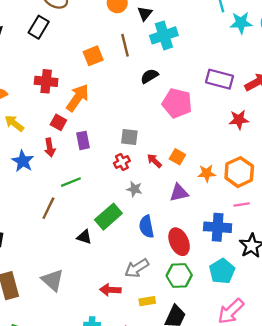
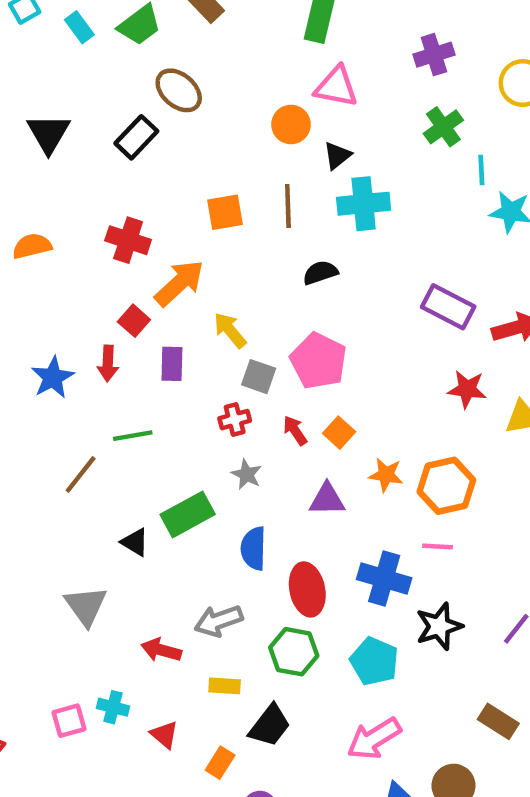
pink pentagon: (177, 103) -> (318, 361), moved
yellow arrow: (14, 123) -> (230, 330), moved
cyan pentagon: (222, 271) -> (374, 661), turned -30
gray triangle: (53, 280) -> (86, 606), moved

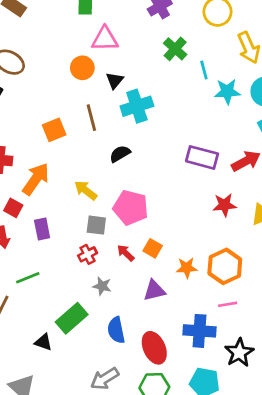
yellow arrow: (230, 330) -> (86, 190), moved

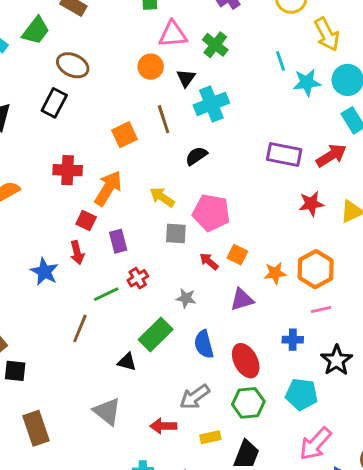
green cross: (175, 49) -> (215, 45), moved
red cross: (88, 254) -> (138, 278), moved
blue cross: (199, 331) -> (293, 340), size x0.6

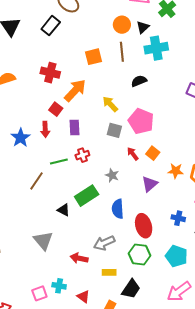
orange circle: (151, 67) -> (122, 25), moved
purple triangle: (242, 300) -> (150, 184), turned -36

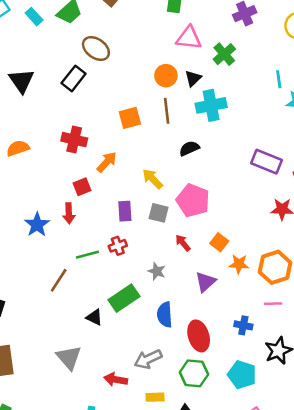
orange arrow: (75, 90) -> (107, 162), size x0.7
red square: (56, 109) -> (82, 187), turned 32
purple rectangle: (74, 128) -> (125, 211), moved
orange square: (153, 153) -> (219, 242), moved

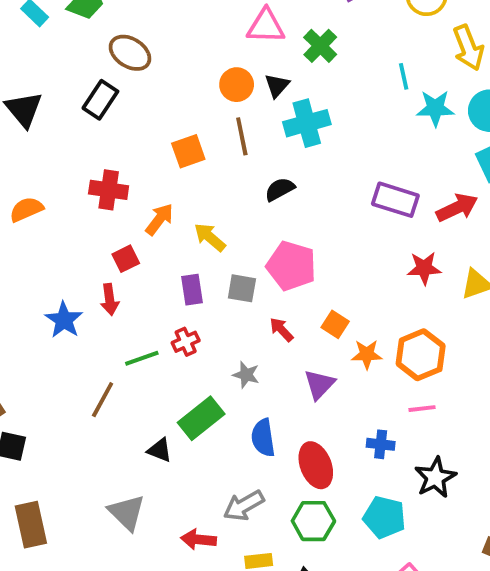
yellow arrow: (153, 179) -> (210, 237), moved

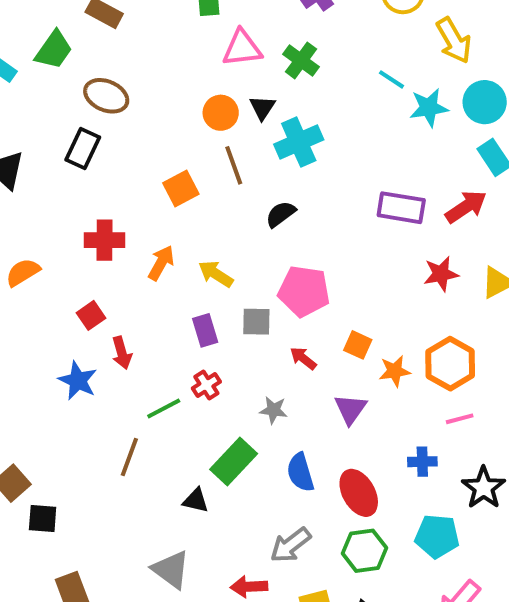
cyan line: (404, 76) -> (391, 79), turned -36
red square: (126, 259) -> (91, 315), moved

